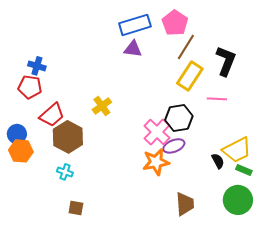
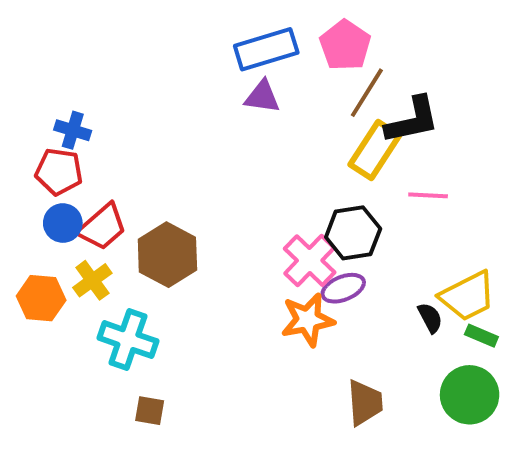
black L-shape: (226, 61) -> (412, 120), moved, turned 56
yellow cross: (102, 106) -> (92, 280), moved
blue circle: (17, 134) -> (63, 223), moved
brown hexagon: (68, 137) -> (167, 255), moved
cyan cross: (65, 172) -> (128, 340), size x1.8

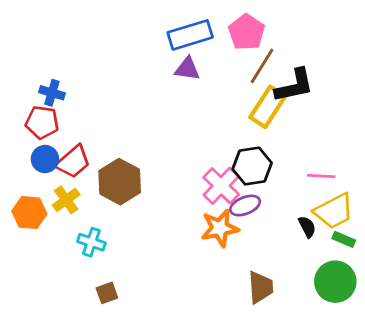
pink line: (428, 195) -> (321, 176), moved
cyan cross: (128, 340) -> (91, 242), size x0.7
brown square: (150, 411) -> (107, 293), turned -30

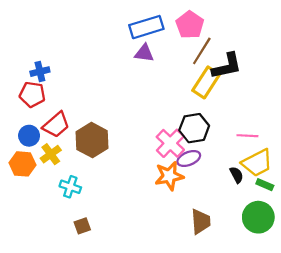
blue cross: (52, 93) -> (40, 72), turned -30
blue circle: (45, 159) -> (29, 136), moved

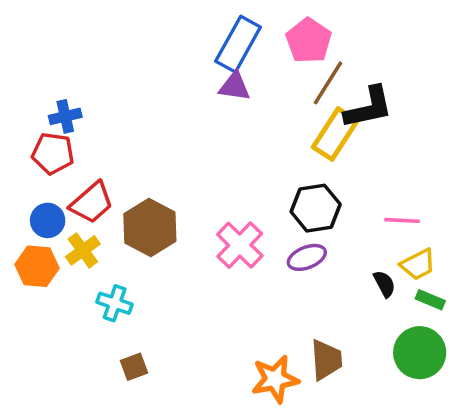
blue rectangle: (146, 27) -> (238, 44), turned -44
pink cross: (170, 143) -> (240, 245), moved
yellow trapezoid: (257, 163) -> (418, 265), size x0.7
orange star: (169, 176) -> (275, 379), moved

